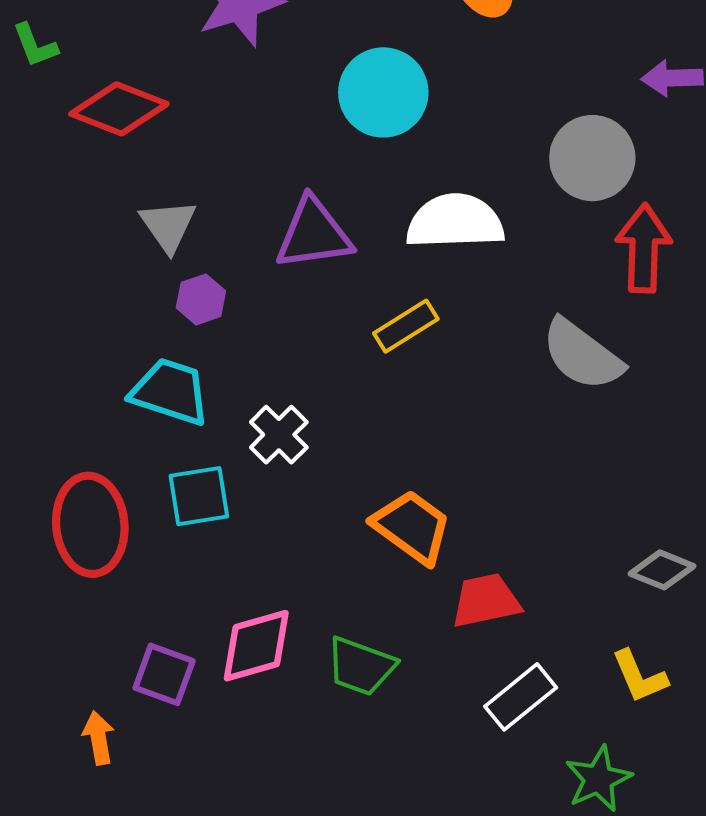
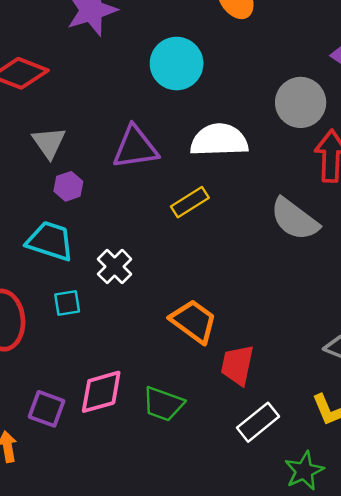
cyan square: (199, 496) -> (67, 303), size x0.7
red trapezoid: (486, 601) -> (237, 365), turned -66

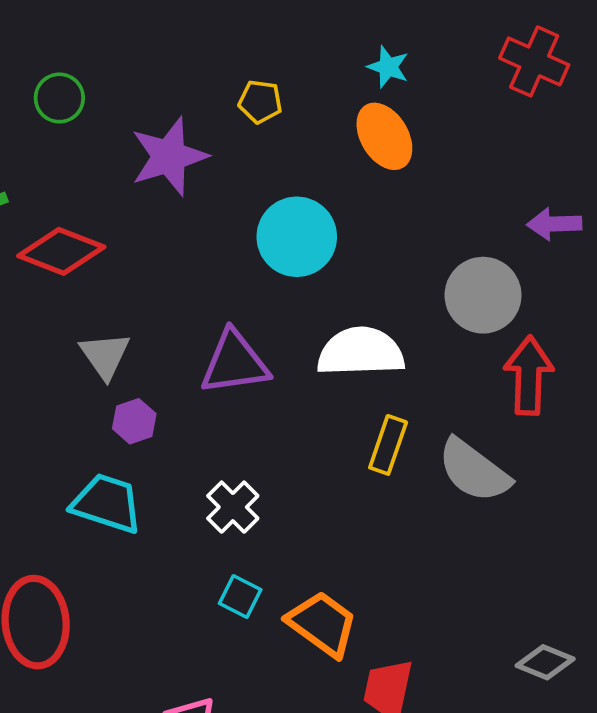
yellow rectangle: (190, 202) -> (388, 445), moved, turned -39
white cross: (115, 267) -> (233, 507), moved
cyan square: (67, 303) -> (240, 597), moved, turned 36

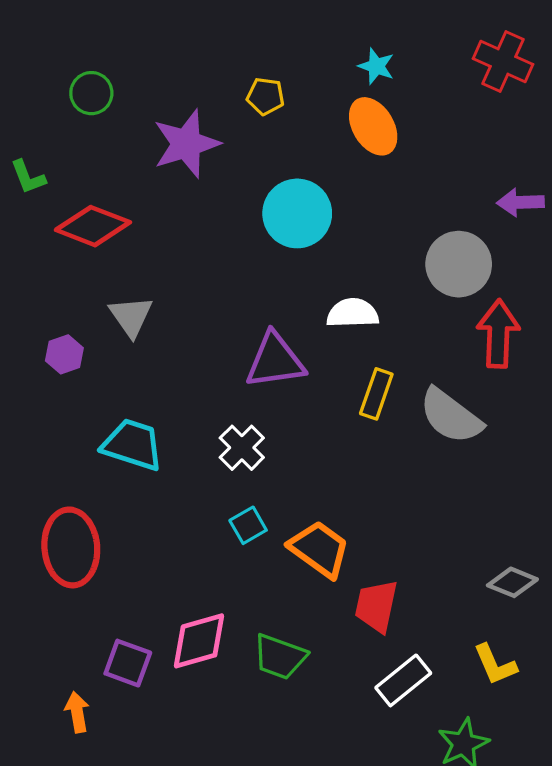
white semicircle: (361, 352) -> (353, 313), size x0.7
purple triangle: (235, 363) -> (275, 361), moved
purple hexagon: (134, 421) -> (64, 354), moved
cyan square: (240, 597) -> (248, 525), turned 33

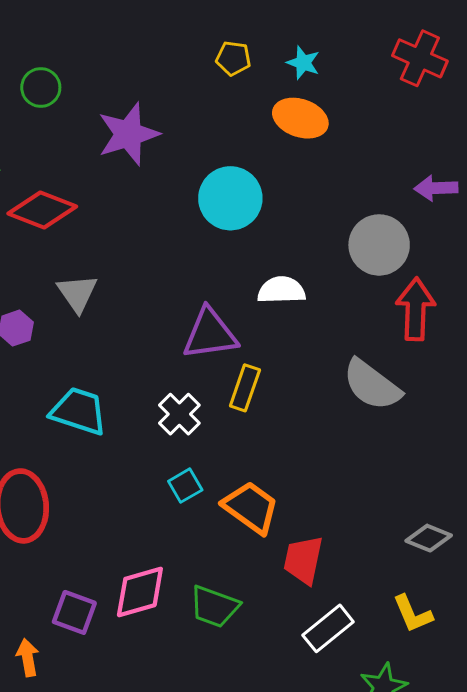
yellow pentagon: (266, 96) -> (233, 58), moved
orange ellipse: (373, 126) -> (300, 118), turned -40
yellow rectangle: (376, 394) -> (245, 388), moved

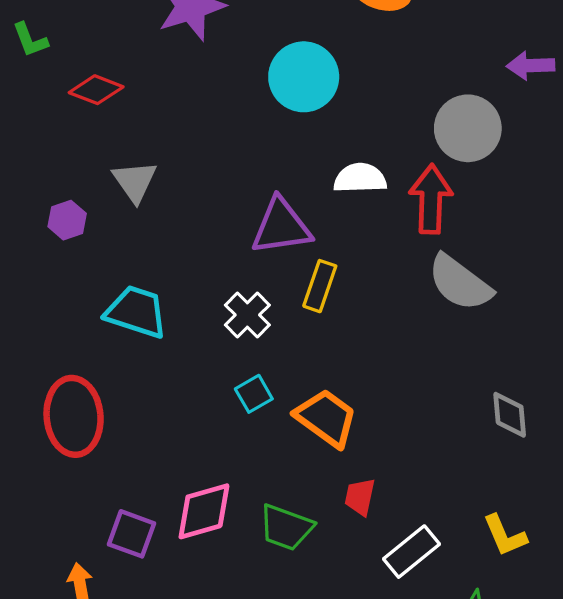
red diamond: (42, 210) -> (96, 90), size x0.7
red arrow: (416, 309) -> (431, 199), moved
gray diamond: (429, 538) -> (510, 415), moved, turned 63
red trapezoid: (303, 560) -> (360, 497), moved, size x0.7

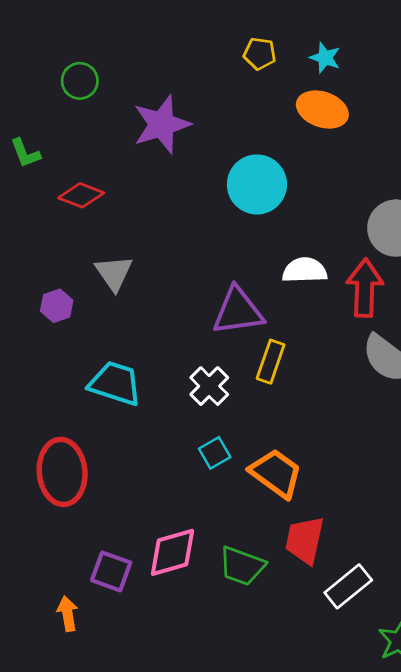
red trapezoid: (360, 497) -> (305, 540), size x1.5

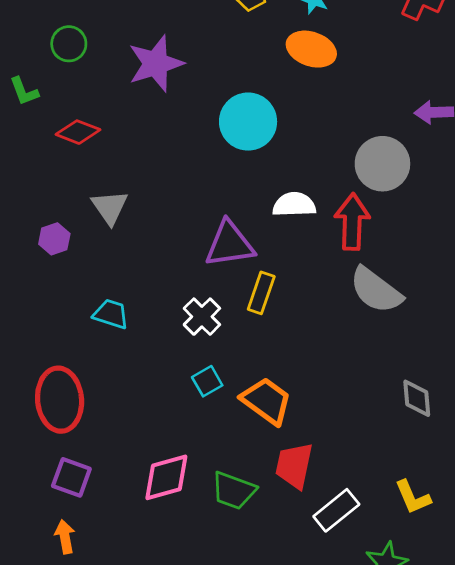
green circle: (80, 81) -> (69, 44), moved
cyan trapezoid: (115, 383) -> (111, 314), size x0.7
purple square: (111, 571) -> (71, 477), moved

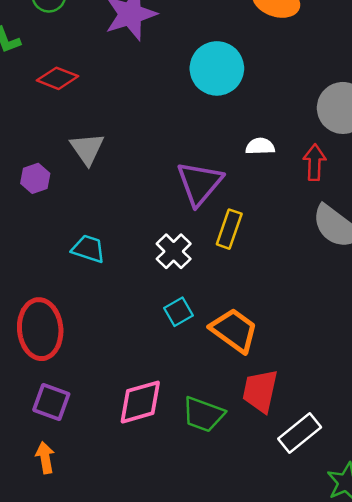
white semicircle: (294, 205) -> (260, 146), size x0.7
red arrow: (352, 222) -> (314, 162), size x0.7
purple triangle: (230, 244) -> (200, 183), turned -42

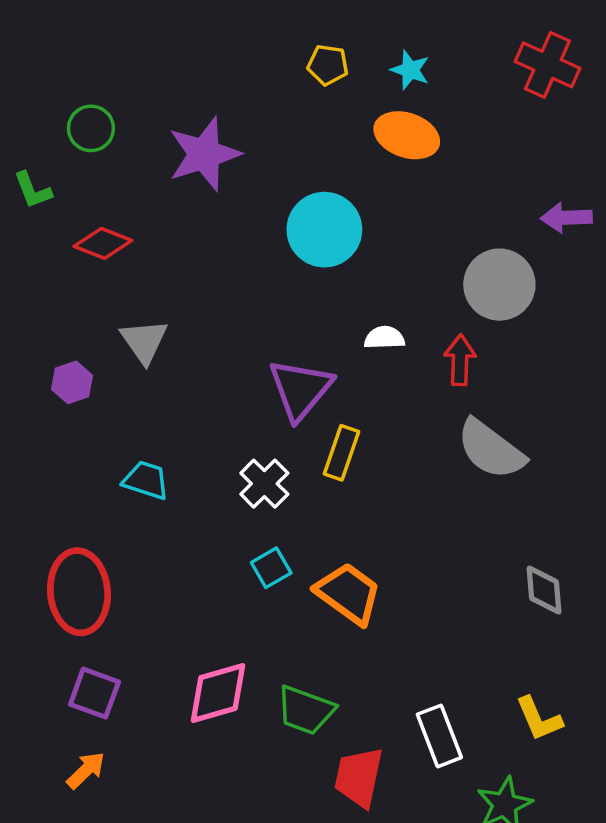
red trapezoid: (260, 391) -> (359, 777), moved
white rectangle: (300, 433) -> (439, 736), turned -72
orange arrow: (45, 458) -> (86, 770), turned 56

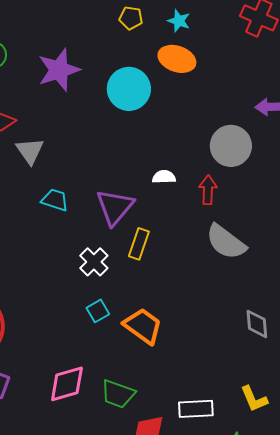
cyan circle: (324, 230) -> (129, 89), moved
gray triangle: (144, 341) -> (30, 151), moved
cyan trapezoid: (146, 480) -> (55, 200), moved
white rectangle: (439, 736) -> (196, 409), turned -72

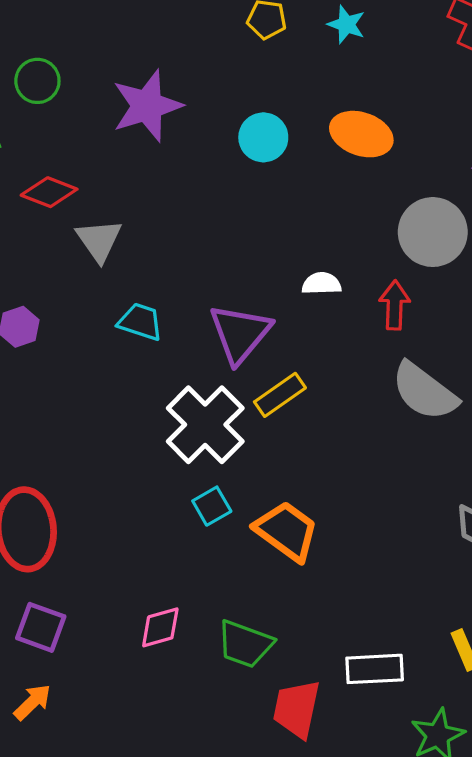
orange ellipse: (177, 59) -> (361, 134), moved
cyan circle: (129, 89) -> (263, 137), size x0.7
yellow rectangle: (139, 244) -> (280, 395), turned 36
white cross: (94, 262) -> (205, 425), size x1.6
pink diamond: (67, 384) -> (160, 627), size x0.7

